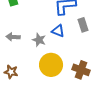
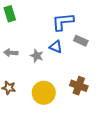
gray rectangle: (83, 25) -> (81, 41), turned -48
yellow circle: (51, 65) -> (44, 93), moved

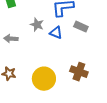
gray star: (37, 56) -> (37, 25), moved

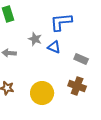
gray rectangle: (81, 27) -> (81, 59), moved

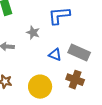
blue triangle: (54, 47) -> (55, 55), moved
gray rectangle: (81, 59) -> (79, 53), size x1.5

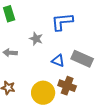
brown cross: (75, 80) -> (67, 86), moved

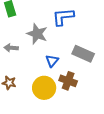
gray star: (36, 39) -> (37, 34), size x1.5
blue triangle: (58, 61) -> (52, 61), moved, turned 48

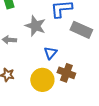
gray rectangle: (83, 54) -> (81, 30), moved

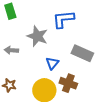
gray rectangle: (81, 30) -> (82, 53), moved

